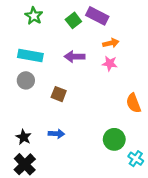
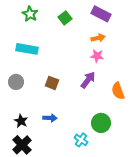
purple rectangle: (97, 16) -> (101, 14), moved
purple arrow: (75, 57) -> (88, 80), moved, turned 126
gray circle: (26, 80) -> (16, 82), moved
cyan cross: (136, 159) -> (81, 140), moved

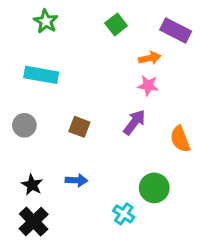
purple rectangle: (101, 14) -> (176, 31), moved
green square: (65, 18) -> (116, 24), moved

